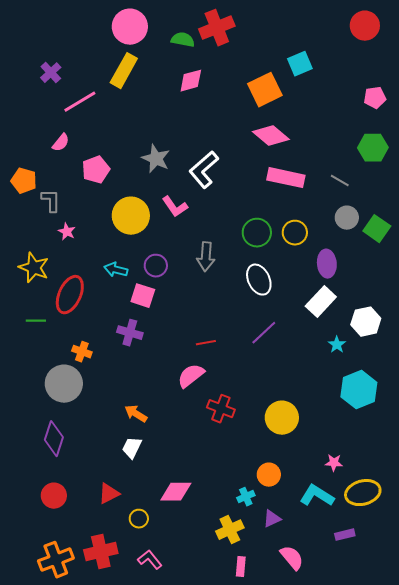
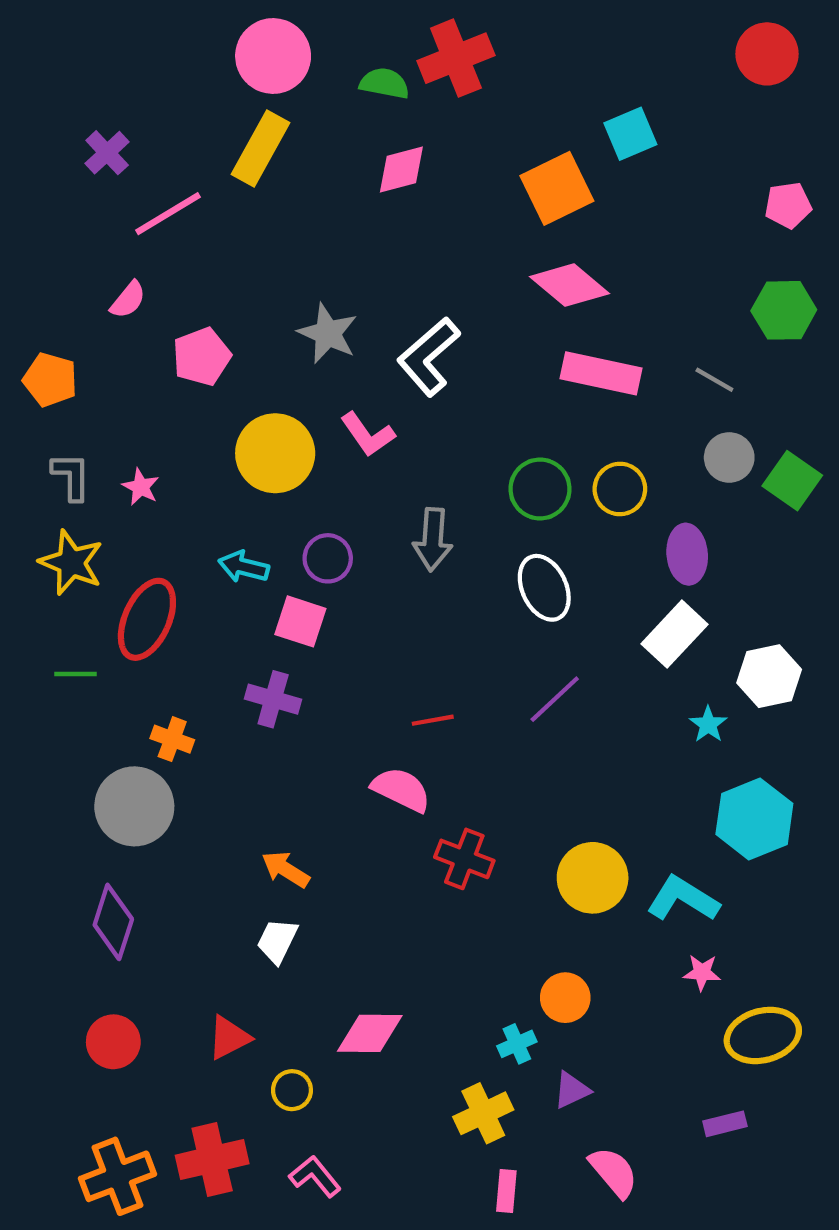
gray L-shape: (51, 201) -> (71, 476), moved
pink semicircle: (191, 376) -> (401, 790), turned 64
cyan L-shape: (317, 496) -> (683, 899), moved

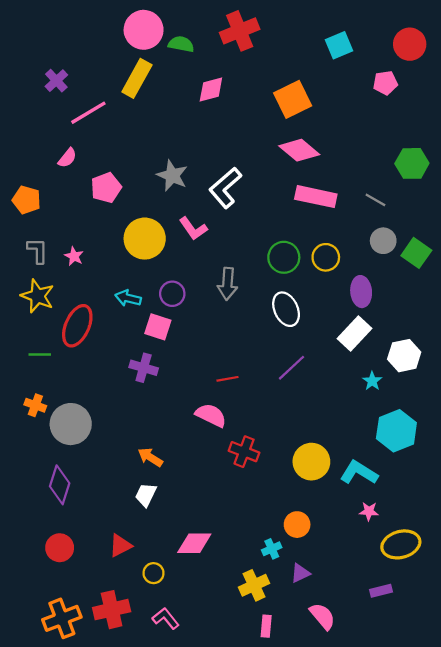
red circle: (767, 54) -> (410, 44), moved
green semicircle: (384, 83) -> (181, 44), moved
cyan square: (630, 134) -> (339, 45), moved
pink pentagon: (788, 205) -> (385, 83), moved
orange cross: (172, 739) -> (35, 405), moved

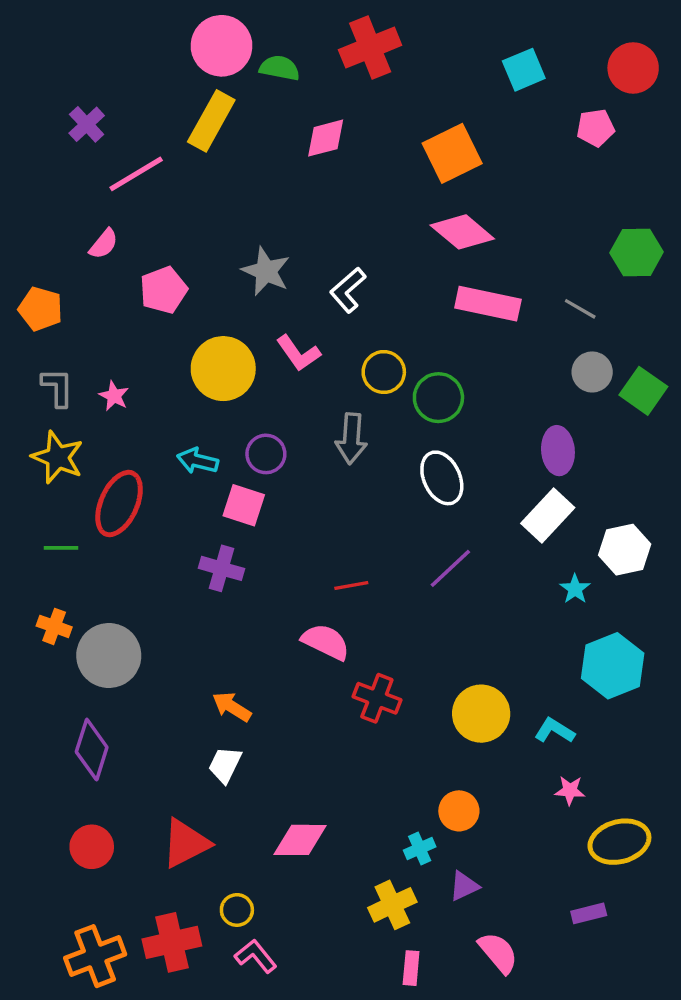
white L-shape: (225, 188) -> (348, 290), size x0.7
yellow circle: (326, 257) -> (384, 372), moved
cyan L-shape: (359, 473) -> (555, 731), size x0.7
red triangle: (120, 546) -> (186, 843), size x1.4
yellow circle: (154, 573) -> (237, 910), moved

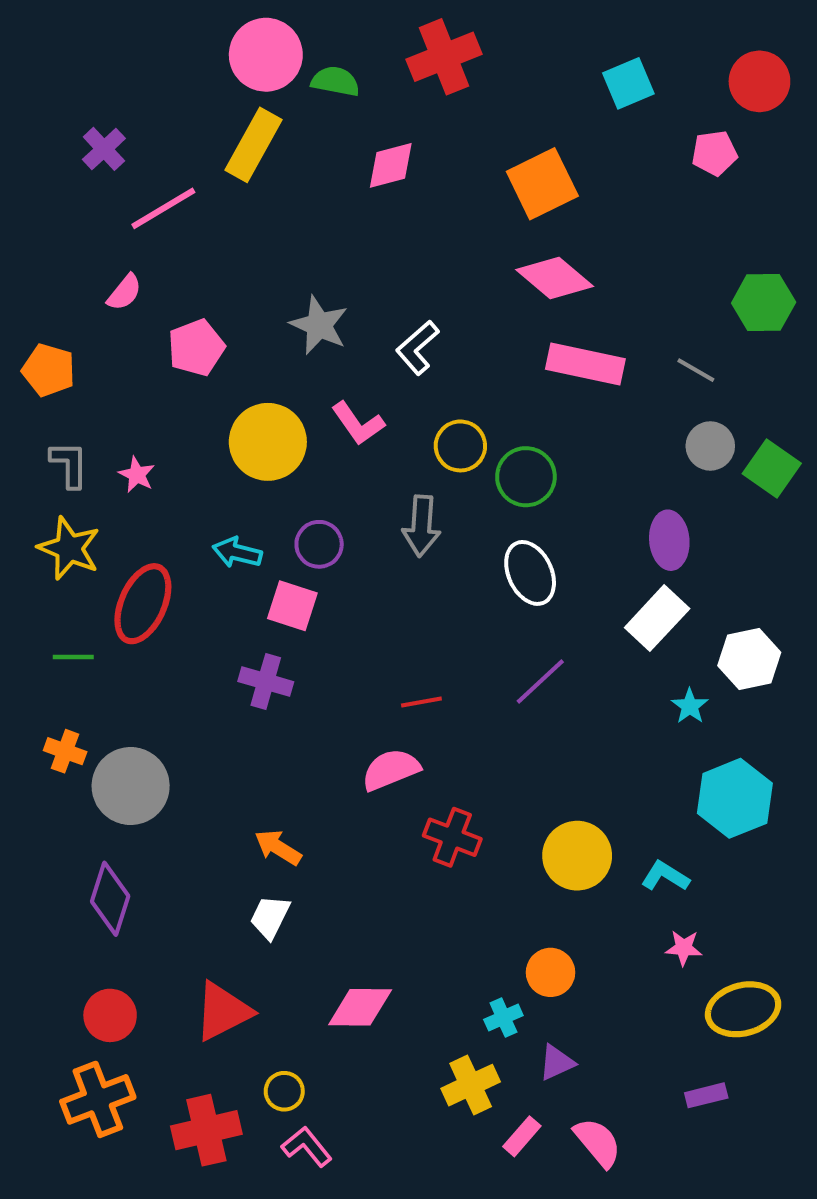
pink semicircle: (326, 642) -> (391, 770), turned -48
orange cross: (95, 956) -> (98, 1099), moved
pink rectangle: (411, 968) -> (522, 1136), moved, turned 36

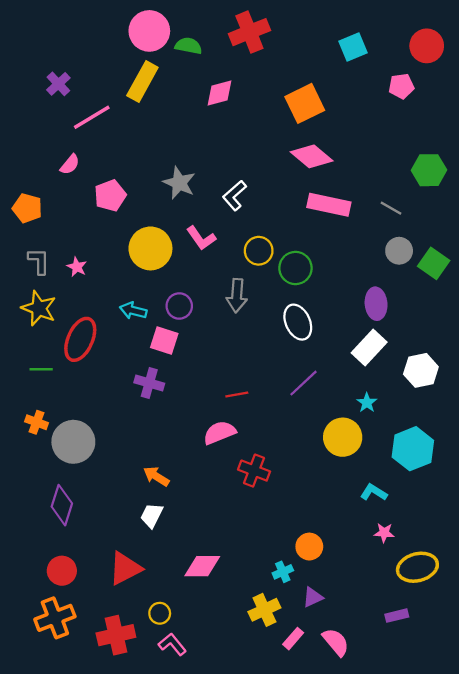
cyan star: (690, 706) -> (367, 403), moved
yellow circle: (577, 856) -> (343, 437), moved

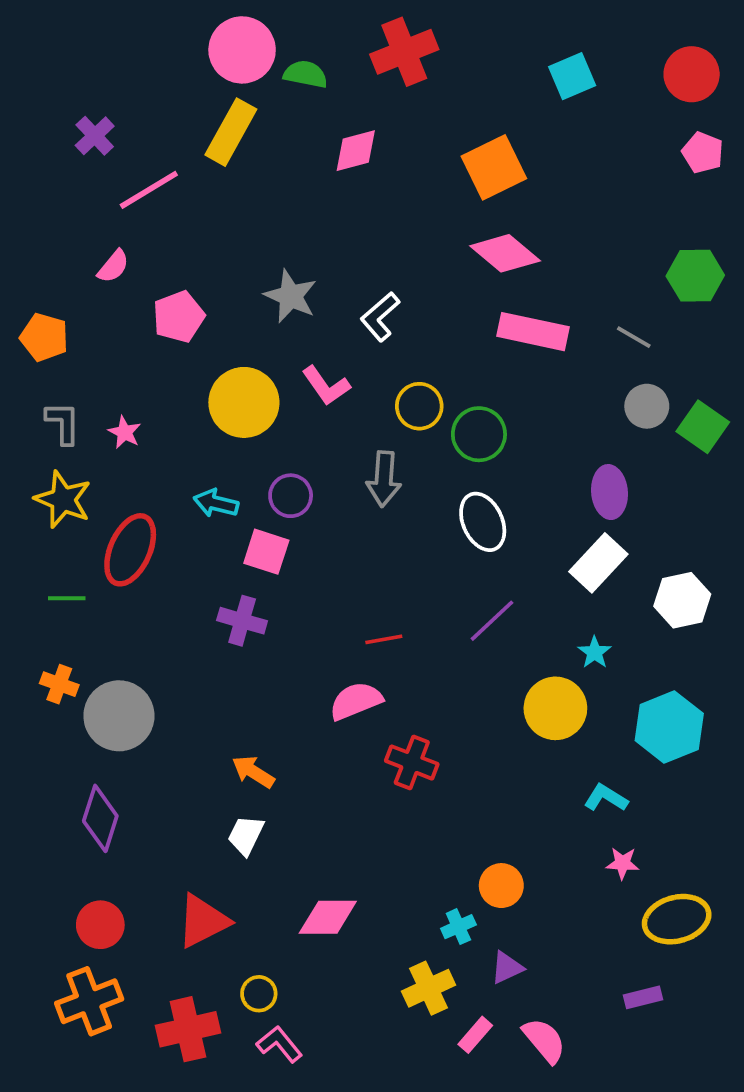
pink pentagon: (401, 86) -> (703, 153), moved, turned 30

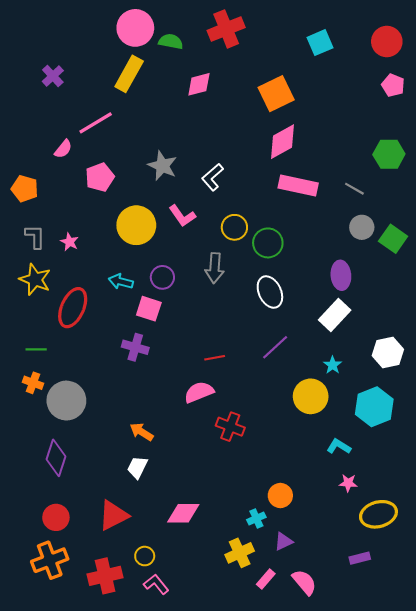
pink line: (149, 190) -> (96, 123), moved
pink diamond: (505, 253) -> (282, 142), turned -69
green line: (67, 598) -> (36, 349), moved
white hexagon: (682, 600) -> (388, 353), moved

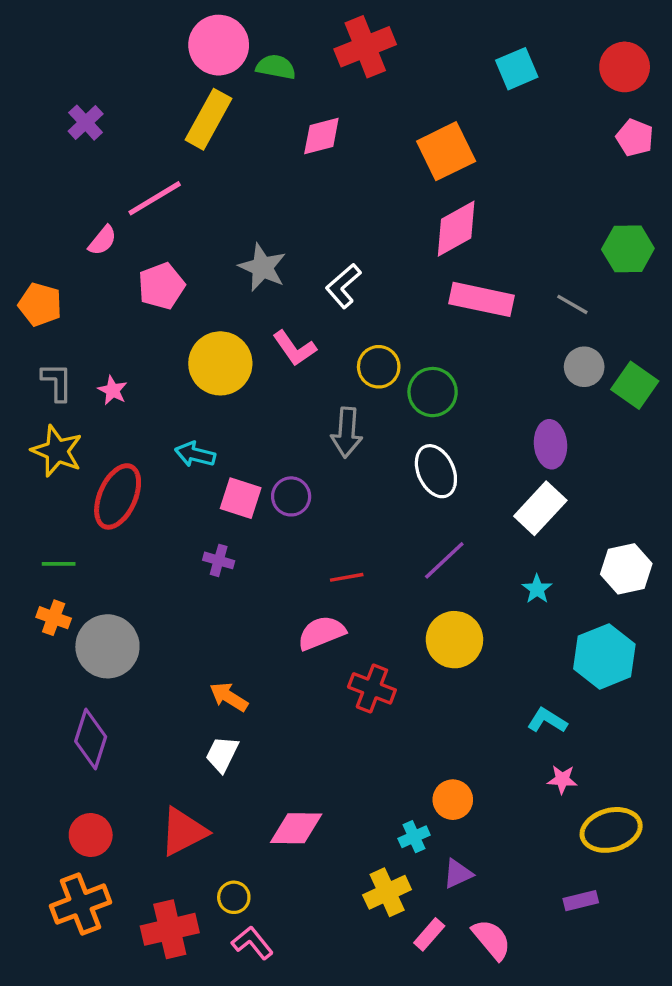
purple circle: (162, 277) -> (291, 496), moved
purple cross: (135, 347) -> (219, 560), size x0.7
yellow circle: (311, 396) -> (454, 640), moved

